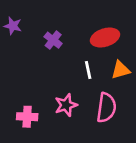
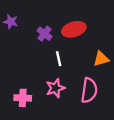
red ellipse: (105, 37) -> (74, 29), moved
white line: (88, 70) -> (59, 59), moved

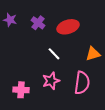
purple cross: (44, 34) -> (38, 23), moved
white line: (59, 59) -> (54, 54), turned -32

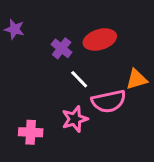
purple cross: (38, 23) -> (62, 48), moved
pink semicircle: (82, 83) -> (109, 101), moved, turned 70

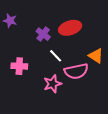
orange triangle: (137, 79) -> (96, 56), turned 49
pink cross: (31, 132) -> (19, 66), moved

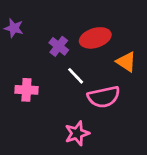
orange triangle: (96, 56) -> (126, 62), moved
pink star: (52, 84) -> (77, 133), moved

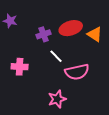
purple cross: (59, 46) -> (44, 34), turned 32
orange triangle: (126, 62) -> (95, 34), moved

